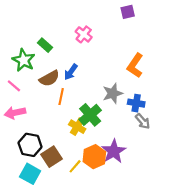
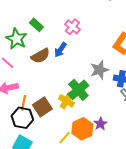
pink cross: (84, 34) -> (72, 27), moved
orange line: (61, 97) -> (23, 103), moved
purple star: (114, 151) -> (100, 124), size x0.6
brown square: (51, 157) -> (42, 107), moved

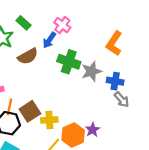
blue arrow: (60, 50) -> (49, 40), moved
green cross: (78, 90) -> (69, 62), moved, turned -30
yellow cross: (66, 101) -> (49, 120), moved, turned -35

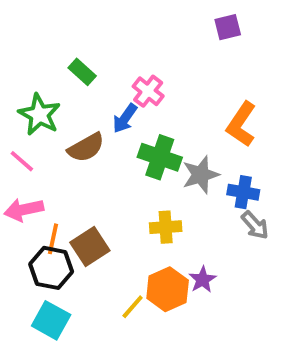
green rectangle: (23, 23) -> (82, 72), moved
yellow cross: (49, 120) -> (166, 227), moved

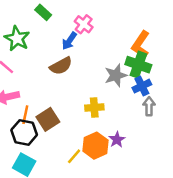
brown semicircle: (86, 148) -> (61, 66), moved
green cross: (160, 157) -> (138, 65), moved
blue cross: (243, 192) -> (142, 86), turned -36
gray arrow: (255, 225) -> (149, 106), turned -138

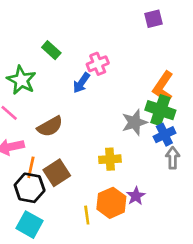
pink cross: (84, 24) -> (98, 64), turned 30
brown semicircle: (61, 66) -> (50, 126), moved
yellow line: (74, 156) -> (87, 215), turned -49

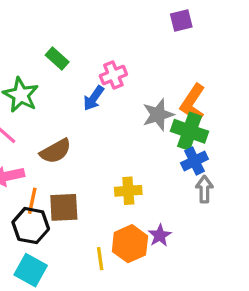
gray star: (134, 122) -> (158, 115), moved
brown square: (57, 173) -> (64, 207), turned 30

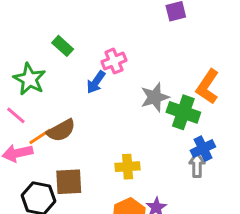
orange L-shape: (193, 103) -> (208, 87), moved
blue cross: (194, 161) -> (203, 149), moved
orange line: (32, 201) -> (40, 136), moved, turned 45

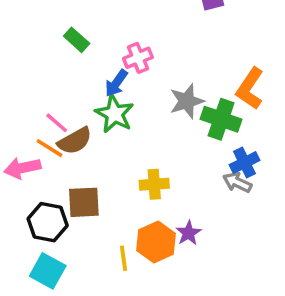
green star: (29, 79) -> (114, 114), moved
pink line: (16, 115) -> (57, 123), moved
orange line: (40, 136) -> (49, 148), turned 65
gray arrow: (197, 165) -> (237, 182), turned -65

